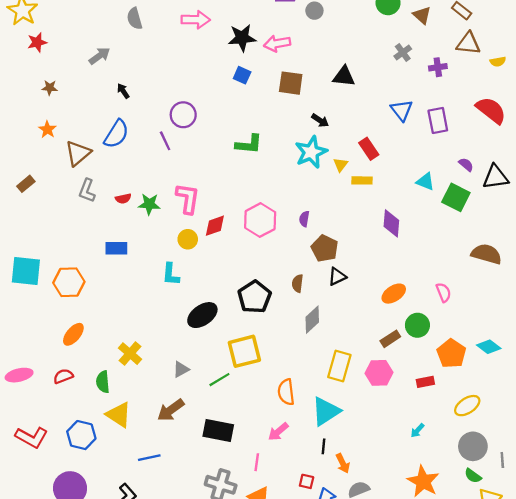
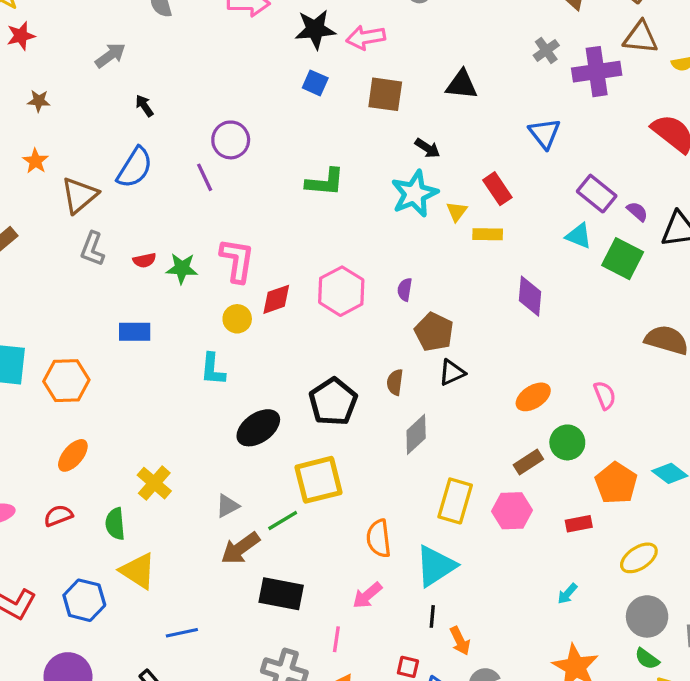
purple cross: (438, 67) -> (597, 72), size x1.8
purple rectangle: (438, 120) -> (597, 194), moved, turned -40
brown arrow: (171, 410) -> (240, 548), moved

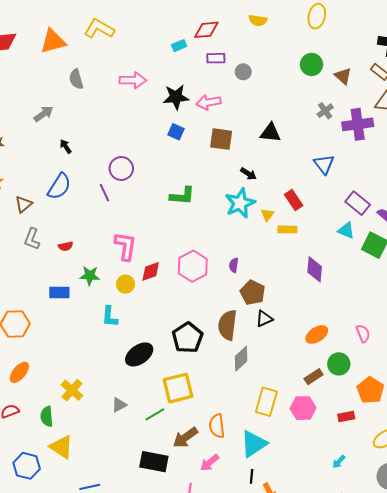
brown triangle: (79, 195) -> (24, 204), size x0.7
green star: (182, 268) -> (90, 276), moved
brown semicircle: (395, 382) -> (227, 325), size x1.8
brown arrow: (240, 548) -> (185, 437), moved

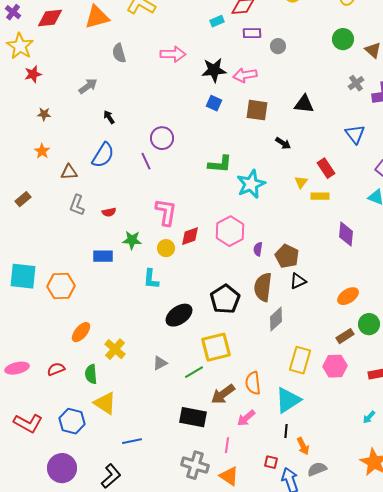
cyan star: (240, 203) -> (251, 184), moved
brown triangle: (24, 204) -> (69, 172), turned 36
purple semicircle: (234, 265) -> (258, 249), moved
orange ellipse: (19, 372) -> (81, 332), moved

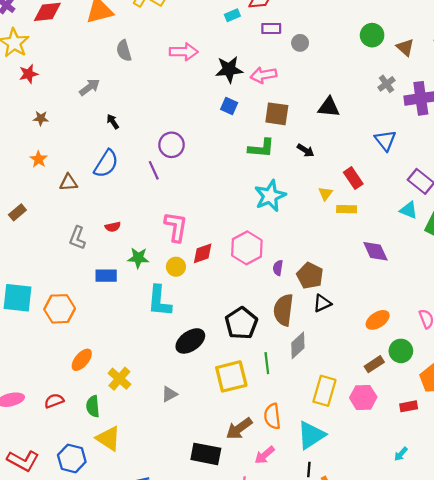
green L-shape: (220, 164) -> (261, 148), moved
gray L-shape: (77, 205) -> (77, 238), moved
purple diamond: (346, 234) -> (375, 251), turned -30
cyan L-shape: (151, 279) -> (159, 301), size x1.4
green line: (194, 372) -> (267, 363), moved, turned -66

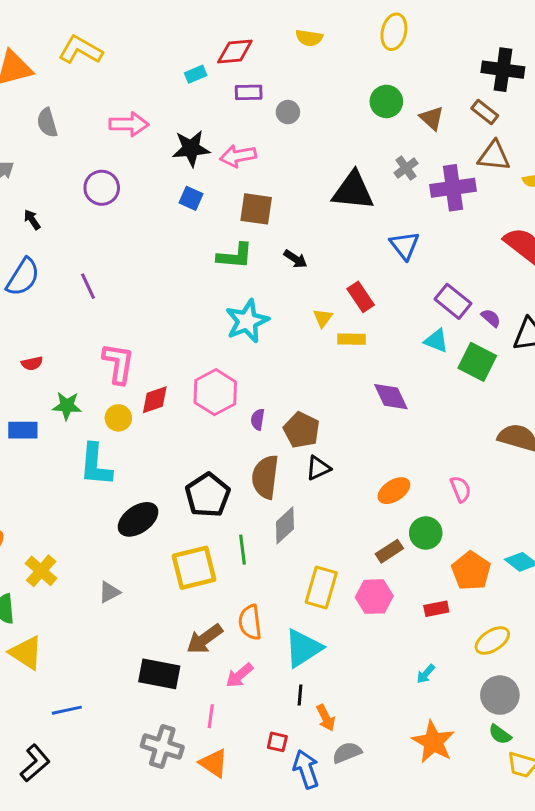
black triangle: (329, 107) -> (353, 191), moved, size x1.4
purple circle: (172, 145) -> (102, 188), moved

